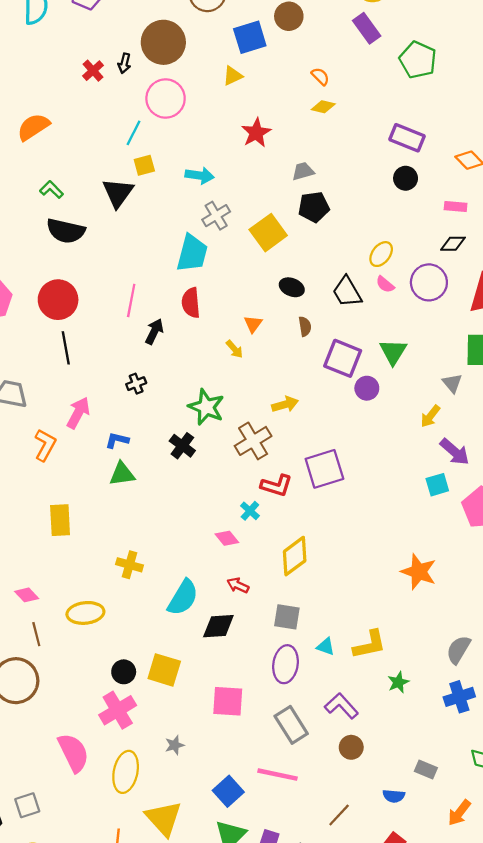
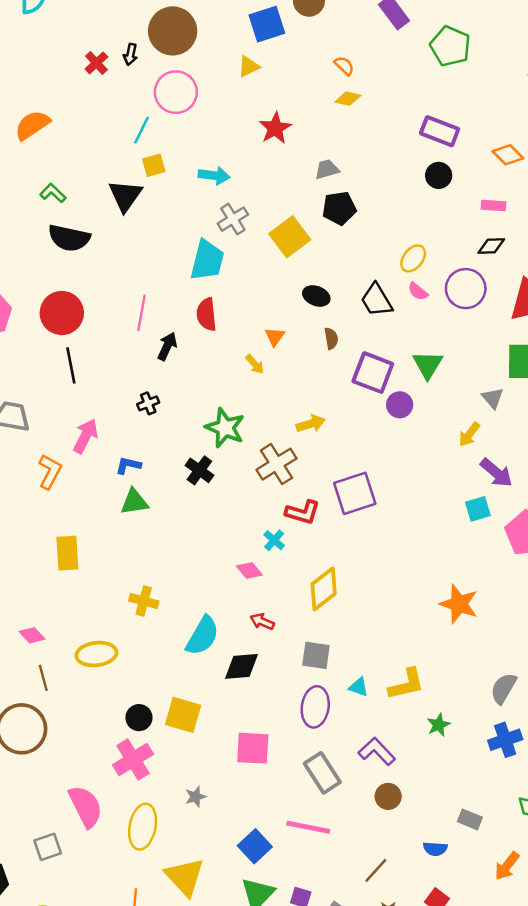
gray square: (27, 805) -> (48, 847), moved

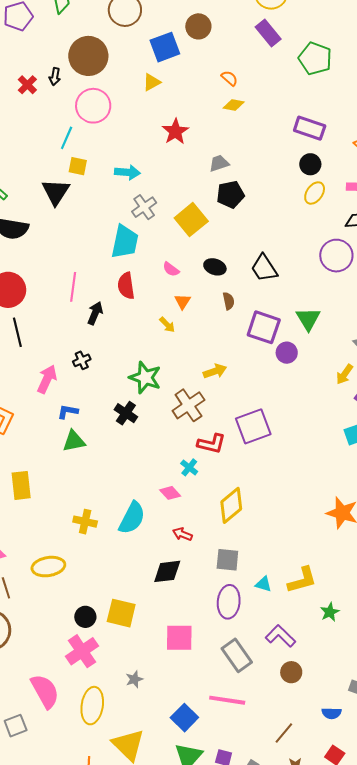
yellow square: (154, 165) -> (78, 166), turned 30
yellow ellipse: (413, 258) -> (315, 193), moved
pink semicircle: (418, 291) -> (171, 269), moved
pink arrow: (85, 436) -> (47, 379), moved
cyan semicircle: (202, 636) -> (132, 518), moved

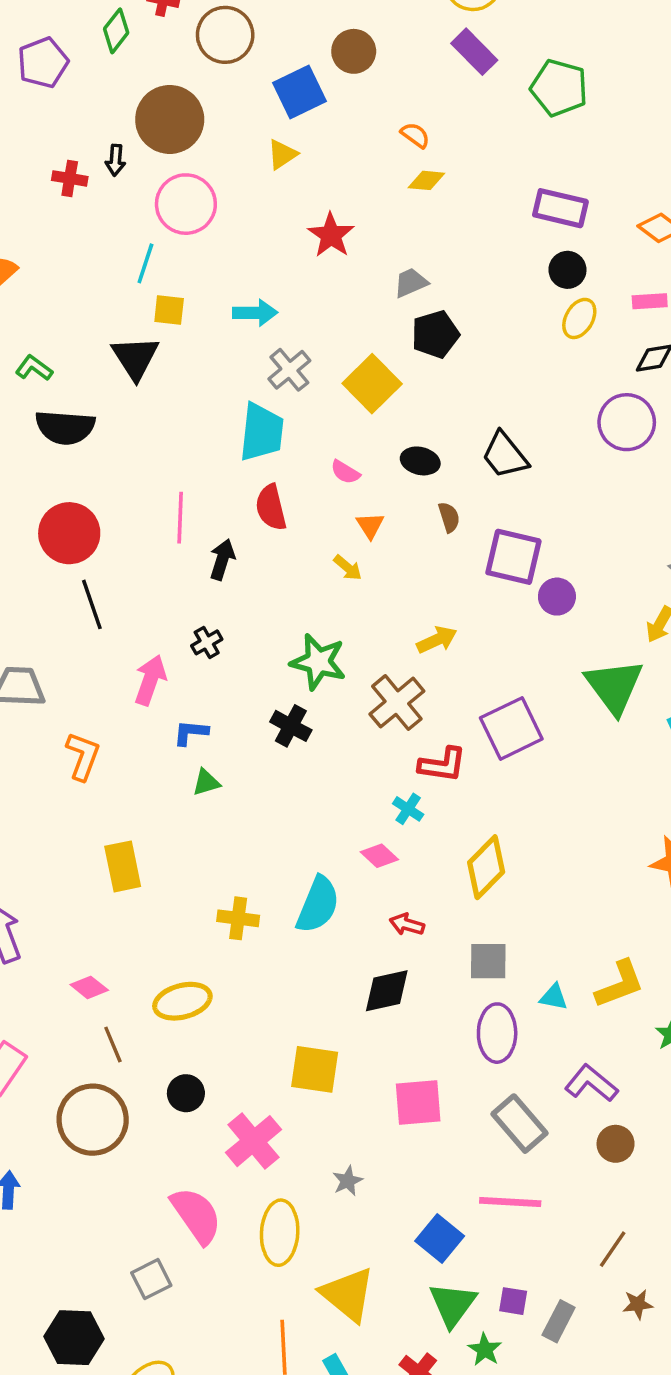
red cross: (27, 85) -> (70, 178), turned -30
green triangle: (308, 319) -> (614, 686), moved, size x1.4
green triangle: (74, 441) -> (206, 782), size x0.7
black circle: (85, 617) -> (186, 1093), moved

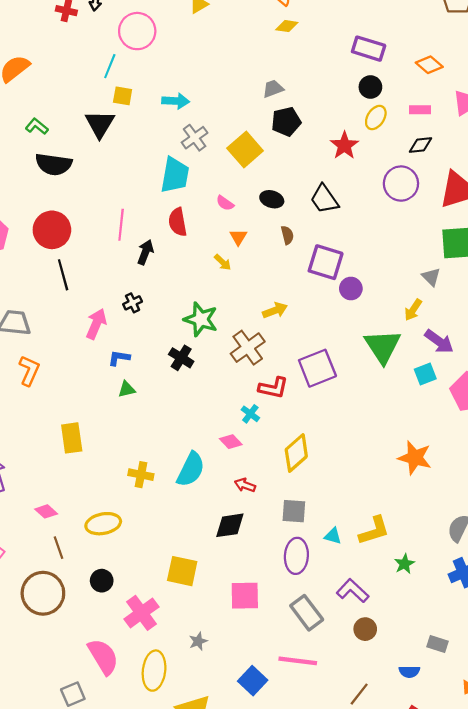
red star: (331, 235) -> (344, 145), moved
orange L-shape: (83, 756) -> (29, 371), moved

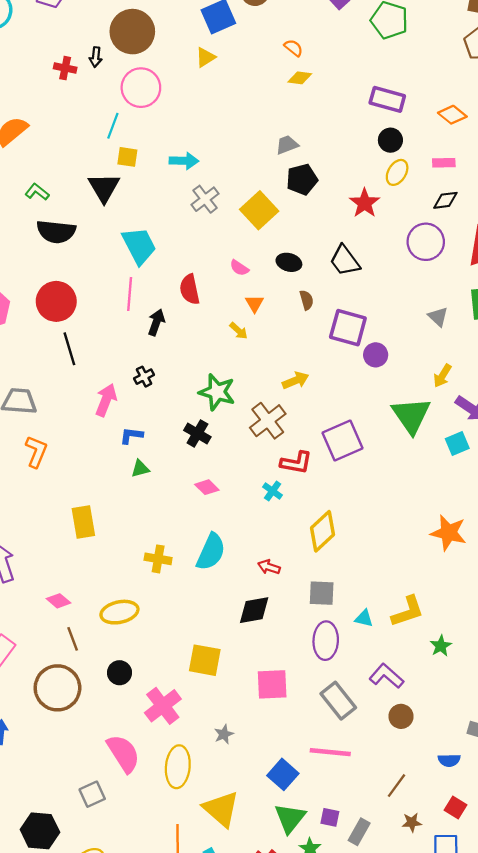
cyan trapezoid: (175, 175) -> (139, 246), moved, turned -36
gray triangle: (431, 277) -> (438, 317), moved
pink diamond: (231, 442) -> (207, 487), moved

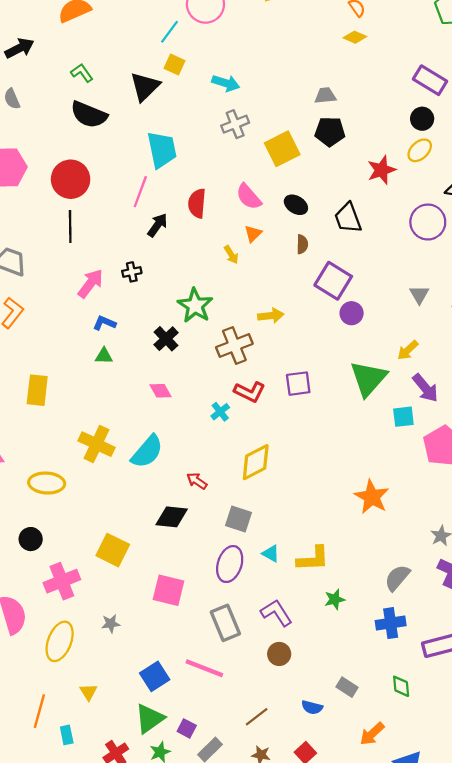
pink semicircle: (239, 268) -> (249, 197), size x1.5
purple square: (342, 441) -> (298, 384), size x0.7
yellow cross: (158, 559) -> (96, 444), size x1.4
yellow triangle: (221, 809) -> (88, 692), size x0.5

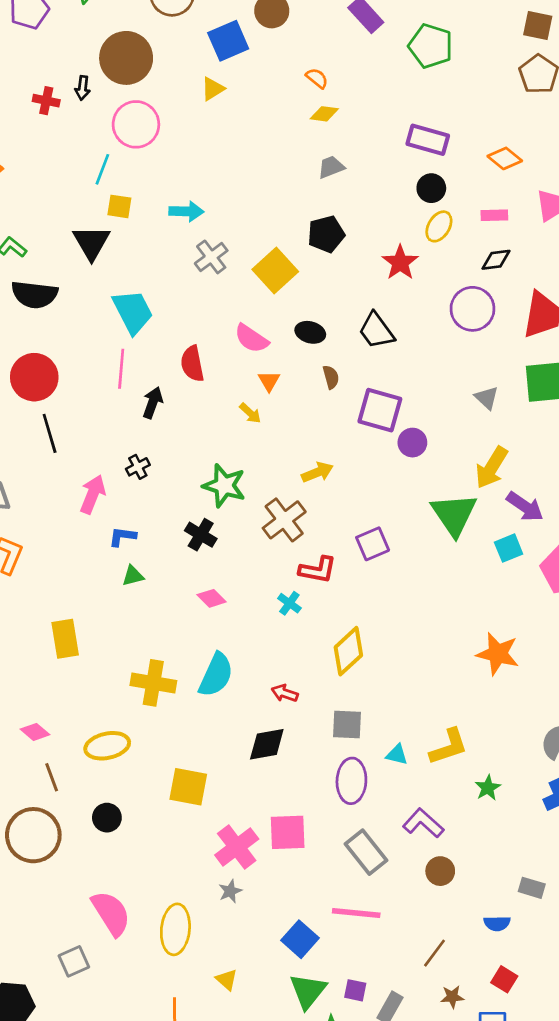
gray trapezoid: (325, 96) -> (331, 167), moved
yellow arrow: (408, 350) -> (491, 468), size x1.5
yellow square: (113, 550) -> (188, 787), moved
pink cross: (62, 581) -> (237, 847), moved

